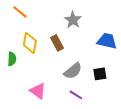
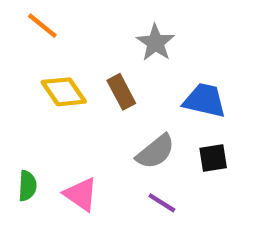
blue trapezoid: (107, 41) -> (205, 100), moved
yellow diamond: (30, 43) -> (64, 92), turned -45
green semicircle: (12, 59) -> (27, 186), moved

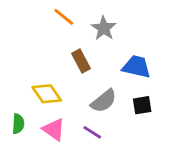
orange line: (42, 26) -> (64, 17), moved
yellow diamond: (64, 92) -> (47, 94), moved
purple line: (162, 203) -> (92, 132), moved

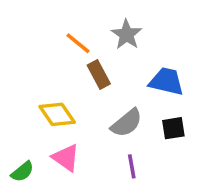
orange line: (64, 17) -> (78, 43), moved
green semicircle: (18, 124) -> (22, 172), moved, turned 48
purple line: (92, 132) -> (132, 166), moved, turned 48

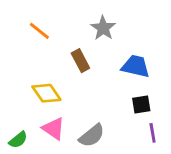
orange line: (78, 43) -> (39, 31), moved
gray semicircle: (127, 123) -> (92, 136), moved
purple line: (132, 166) -> (153, 133), moved

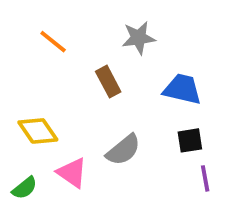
gray star: (103, 28) -> (139, 38), turned 30
yellow diamond: (46, 93) -> (38, 131), moved
gray semicircle: (92, 136) -> (123, 150), moved

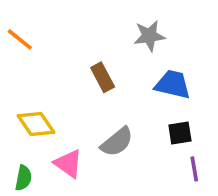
gray star: (139, 38) -> (149, 36), moved
orange line: (53, 42) -> (20, 39), moved
green semicircle: (25, 188) -> (23, 178), turned -40

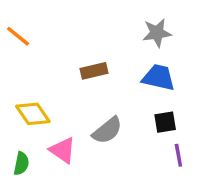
gray star: (149, 36) -> (157, 33), moved
brown rectangle: (103, 77) -> (94, 71), turned -75

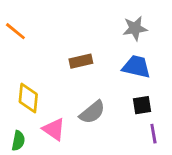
yellow diamond: (33, 114) -> (28, 98), turned 40

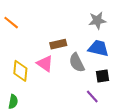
gray semicircle: (92, 112) -> (77, 63), moved, turned 102
pink triangle: (54, 129) -> (45, 64), moved
purple line: (153, 134) -> (92, 97), moved, turned -32

